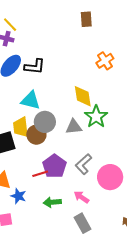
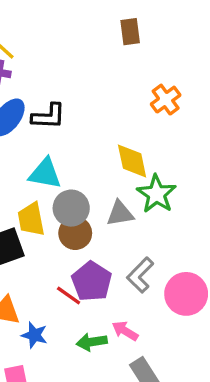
brown circle: (36, 135) -> (75, 233), moved
red line: (40, 174) -> (69, 296), turned 56
pink arrow: (81, 197) -> (125, 331), moved

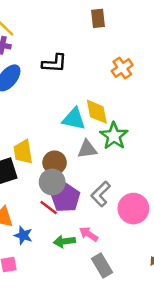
black L-shape: (48, 116) -> (54, 63), moved
cyan triangle: (45, 174) -> (74, 119), moved
gray circle: (71, 208) -> (52, 182), moved

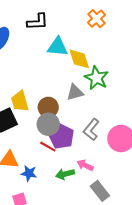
cyan triangle: (74, 119) -> (58, 47), moved

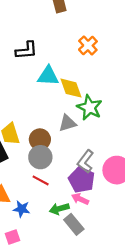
purple pentagon: (61, 136) -> (82, 180), moved
gray rectangle: (100, 191) -> (74, 224), moved

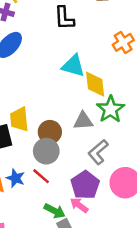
black L-shape: (26, 50) -> (64, 18), moved, turned 80
gray L-shape: (85, 161) -> (98, 152), moved
blue star: (22, 209) -> (16, 178), moved
green arrow: (59, 209) -> (55, 211), turned -150

